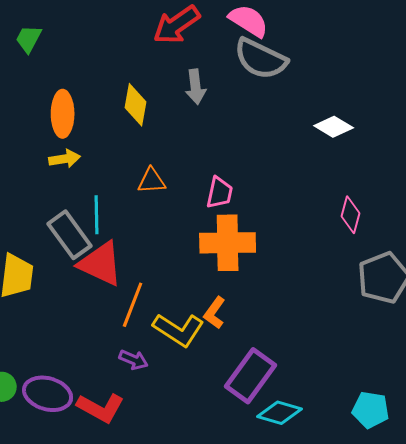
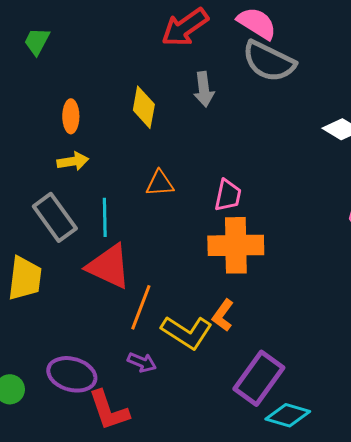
orange ellipse: (63, 114) -> (71, 116), size x0.7
gray rectangle: (70, 235) -> (55, 217), moved
purple ellipse: (48, 394) -> (72, 374), moved
red L-shape: (101, 408) -> (109, 410), turned 42

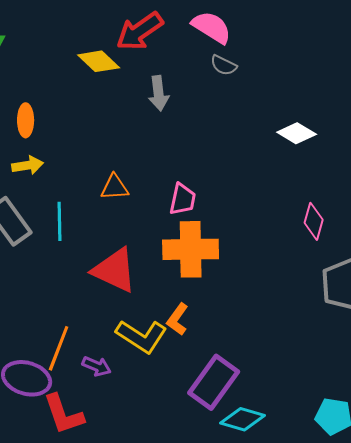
gray semicircle: (269, 61) -> (224, 65), size x0.5
yellow diamond: (144, 107) -> (99, 61), moved, turned -57
red triangle: (109, 266) -> (115, 270), moved
orange line: (141, 307) -> (59, 348), moved

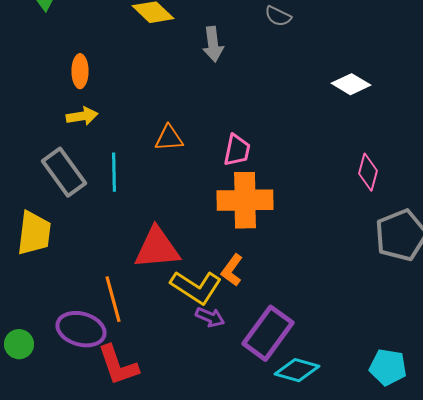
red triangle: (115, 270) -> (157, 248), moved, turned -30
orange line: (59, 348) -> (113, 299), turned -36
purple arrow: (97, 366) -> (210, 317), moved

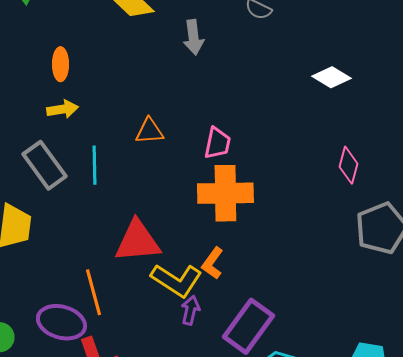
purple arrow: (210, 317) -> (190, 310), turned -100

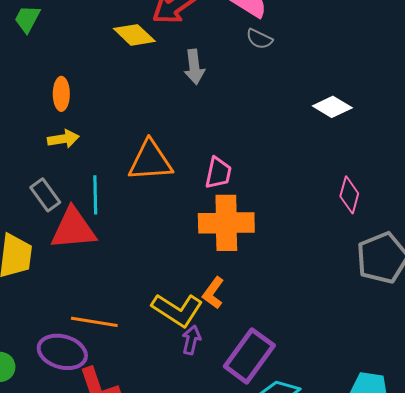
orange triangle: (149, 131) -> (150, 161), size x1.6
gray rectangle: (44, 165) -> (45, 195), size x0.7
red triangle: (137, 241) -> (73, 229), moved
orange line: (93, 292) -> (94, 322), turned -66

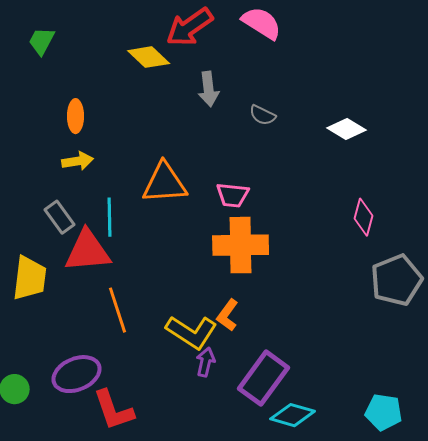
gray semicircle: (259, 39) -> (263, 115), moved
pink trapezoid: (218, 173) -> (233, 195), turned 84
orange line: (94, 322) -> (118, 310), moved, turned 63
purple ellipse: (62, 352) -> (77, 374), turned -39

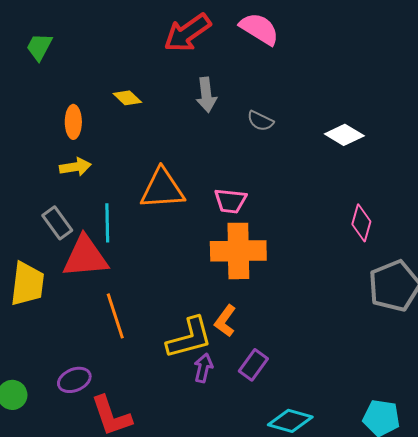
yellow diamond: (149, 57) -> (127, 98), moved, size x0.7
yellow L-shape: (192, 332) -> (189, 338), turned -48
purple ellipse: (77, 374) -> (74, 380), size x0.7
purple rectangle: (264, 378) -> (253, 365), moved, size x0.6

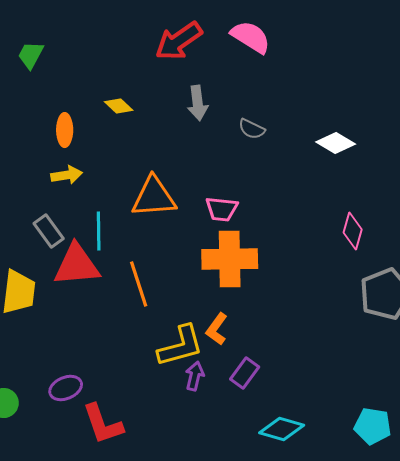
orange line: (115, 316) -> (139, 284), moved

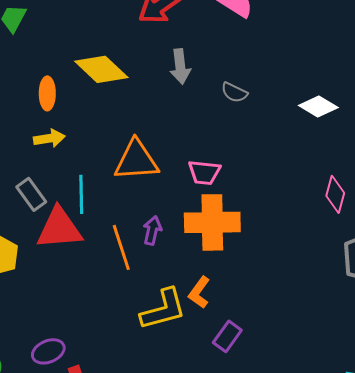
yellow diamond: (119, 106) -> (101, 69), size x1.8
purple arrow: (195, 376) -> (152, 230), moved

